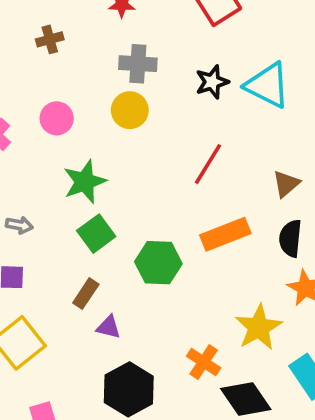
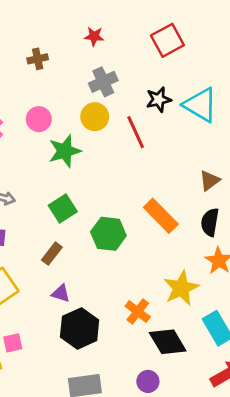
gray cross: (138, 64) -> (103, 82), turned -32
red line: (208, 164) -> (136, 132), moved, turned -60
green star: (85, 182) -> (65, 151), moved
orange rectangle: (225, 234) -> (161, 216), turned 63
purple triangle: (109, 327) -> (61, 293), moved

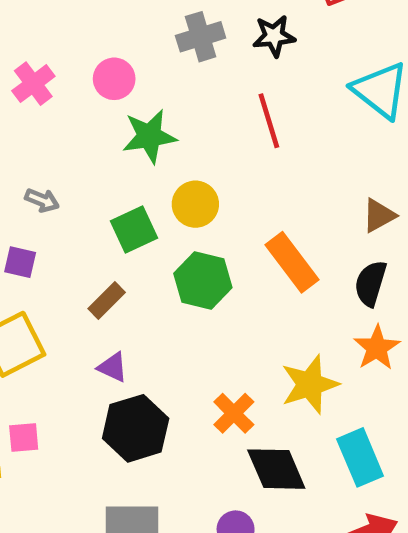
gray cross: (103, 82) -> (201, 37), moved
black star: (159, 100) -> (274, 36), moved
yellow circle: (95, 117) -> (195, 204), moved

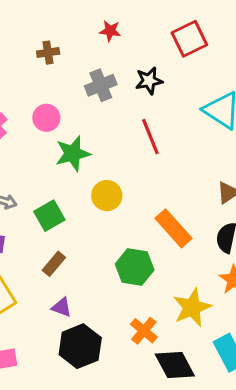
green square: (134, 230) -> (49, 216), moved
green hexagon: (203, 281) -> (135, 267), moved

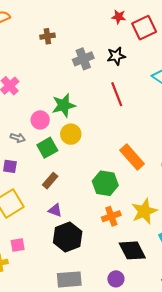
red star: (110, 31) -> (119, 17), moved
pink circle: (46, 118) -> (40, 120), moved
yellow circle: (107, 196) -> (71, 134), moved
orange cross: (144, 331) -> (111, 216), moved, turned 30

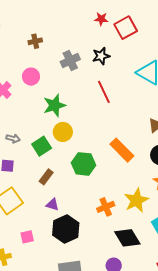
pink circle: (40, 120) -> (31, 77), moved
green hexagon: (105, 183) -> (83, 164), moved
pink square: (18, 245) -> (27, 237), moved

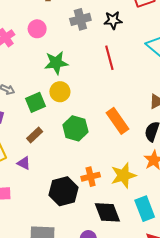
purple triangle: (53, 205) -> (24, 163), moved
black hexagon: (66, 229) -> (64, 191), moved

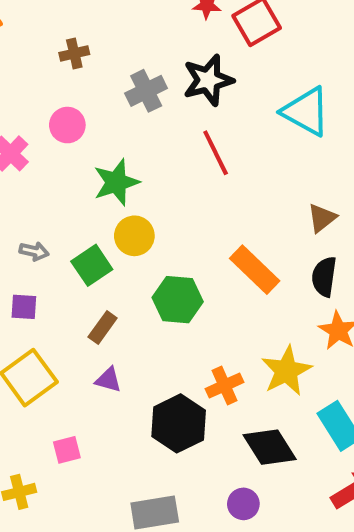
black star: (113, 20) -> (208, 80), size x1.4
purple triangle: (24, 163) -> (108, 380), moved

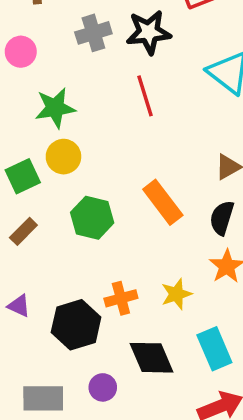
yellow star: (286, 371) -> (176, 294), size x0.7
purple triangle: (108, 380) -> (19, 306), moved
purple circle: (243, 504) -> (103, 387), moved

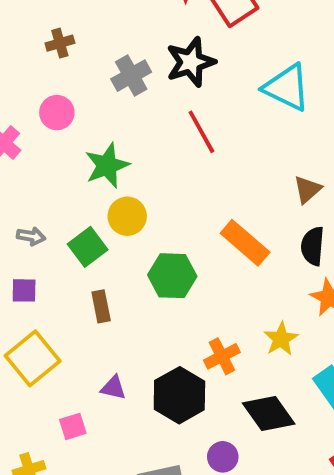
brown rectangle: (23, 231) -> (101, 306), turned -44

